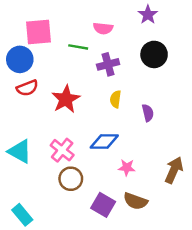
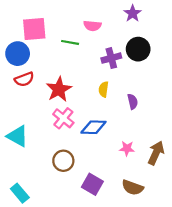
purple cross: (108, 64) -> (111, 58), moved
pink cross: (62, 150) -> (63, 118), moved
pink star: (127, 168) -> (127, 148), moved
brown semicircle: (135, 201) -> (133, 188), moved

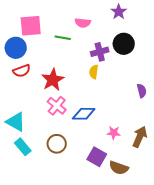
yellow semicircle: (104, 89) -> (94, 72), moved
purple semicircle: (133, 102) -> (142, 91), moved
purple square: (92, 184) -> (97, 157), moved
cyan rectangle: (20, 193) -> (23, 147), moved

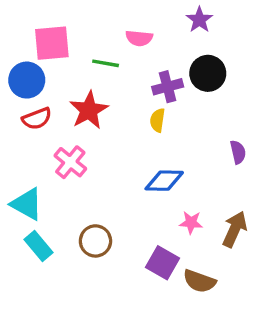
red star: (53, 80) -> (89, 110), moved
pink cross: (57, 106) -> (70, 162), moved
blue diamond: (84, 114) -> (164, 181), moved

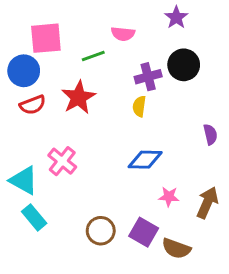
green line: (106, 63) -> (93, 56), turned -30
pink cross: (70, 162) -> (62, 161), moved
brown circle: (95, 241) -> (101, 231), moved

